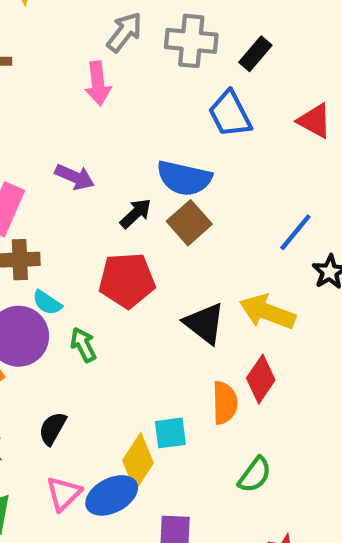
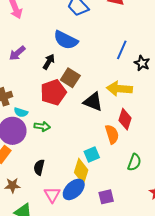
purple arrow: (75, 177) -> (17, 53), turned 132
blue semicircle: (184, 178) -> (66, 40), turned 30
brown square: (189, 223) -> (70, 78), moved
green arrow: (83, 345) -> (42, 126), turned 140

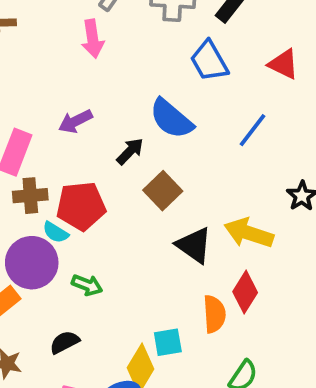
blue line: (122, 50) -> (253, 130), moved
red pentagon: (53, 92) -> (81, 206), moved
green arrow: (42, 126) -> (87, 285), moved
black semicircle: (39, 167) -> (64, 342), turned 35

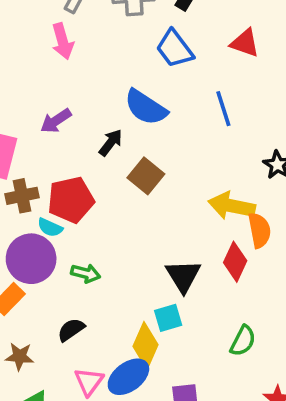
blue line: (253, 130) -> (223, 109), turned -48
black triangle: (194, 245) -> (183, 276), moved, turned 30
orange semicircle: (214, 314) -> (259, 230), moved

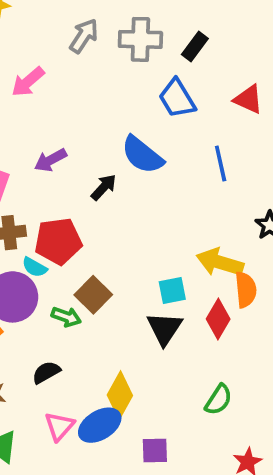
pink arrow: (63, 41) -> (28, 82), moved, turned 60
brown square: (146, 176) -> (93, 295), moved
cyan square: (168, 318) -> (172, 291), moved

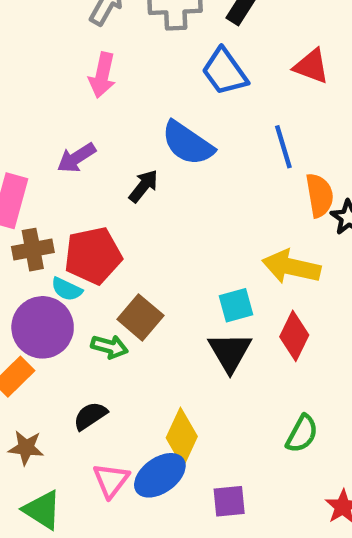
pink arrow: (28, 82) -> (102, 75), moved, turned -33
orange semicircle: (246, 290) -> (319, 195), moved

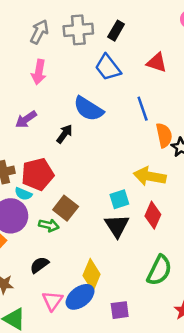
green semicircle: (302, 434) -> (159, 270), size x1.4

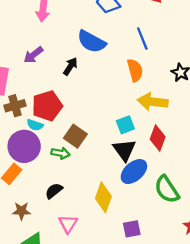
orange semicircle: (164, 135) -> (135, 70), moved
green semicircle: (159, 270) -> (167, 189), turned 124
blue ellipse: (80, 297) -> (134, 172), moved

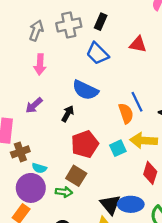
blue line: (142, 38) -> (137, 102), moved
red pentagon: (47, 106) -> (85, 144), moved
cyan square: (125, 125) -> (118, 148), moved
black triangle: (124, 150) -> (110, 205), moved
blue ellipse: (134, 172) -> (131, 204), turned 45

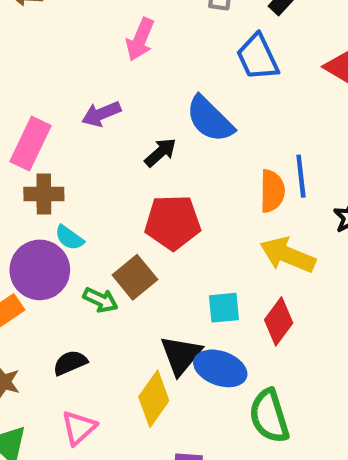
cyan square: (118, 148) -> (224, 308), moved

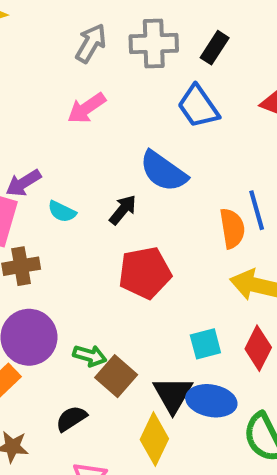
pink arrow: (140, 39) -> (87, 108), turned 42
purple arrow: (101, 114) -> (23, 183), moved
cyan semicircle: (69, 238) -> (62, 212), moved
brown square: (135, 277) -> (116, 376), moved

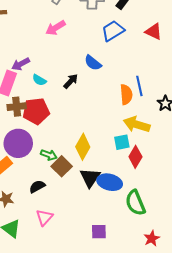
blue trapezoid: (198, 107) -> (113, 31), turned 90
blue semicircle: (163, 171) -> (93, 63), size x0.7
red pentagon: (145, 273) -> (36, 111), moved
cyan square: (205, 344) -> (122, 142), moved
yellow diamond: (154, 439) -> (83, 147), moved

